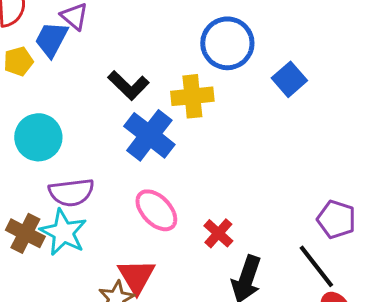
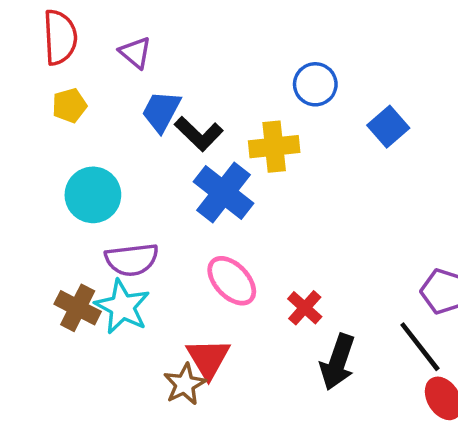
blue trapezoid: (51, 39) -> (161, 111), moved
blue circle: (227, 43) -> (315, 84), size x0.7

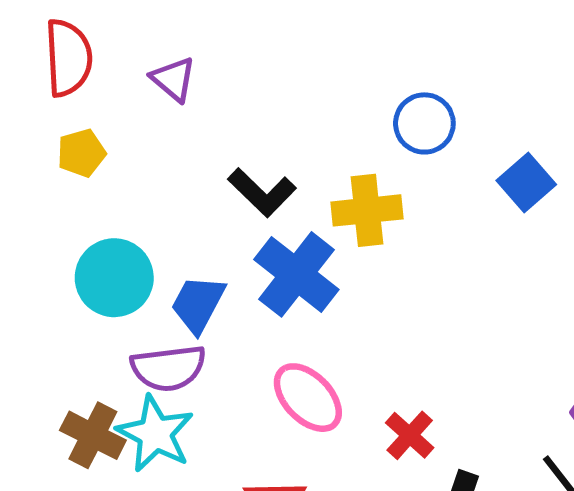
blue trapezoid: (161, 111) -> (198, 304), moved

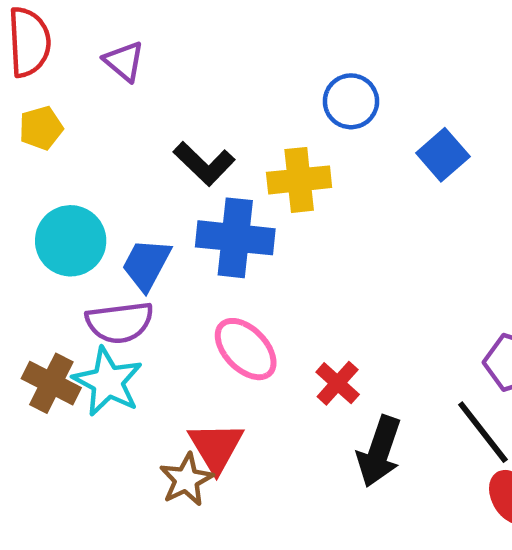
blue cross: (296, 274) -> (235, 238), turned -32

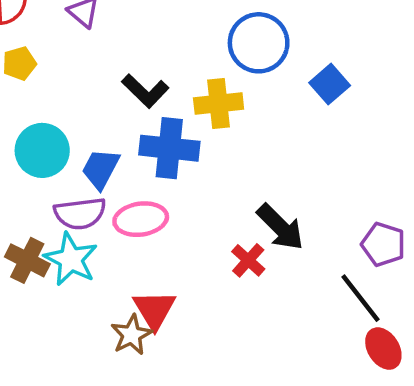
blue circle: (351, 101) -> (259, 43), size x1.4
pink ellipse: (246, 349) -> (141, 219), moved, turned -54
black arrow: (379, 451) -> (280, 227), moved, turned -64

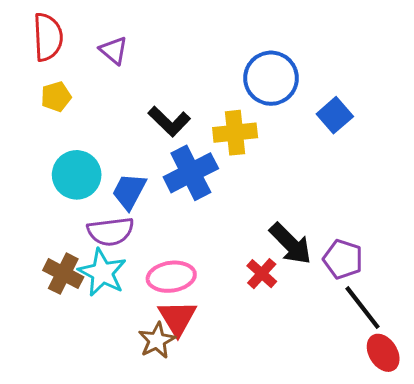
blue cross: (169, 148) -> (191, 173), turned -33
pink ellipse: (141, 219) -> (171, 277), moved
purple pentagon: (383, 244) -> (343, 259), moved

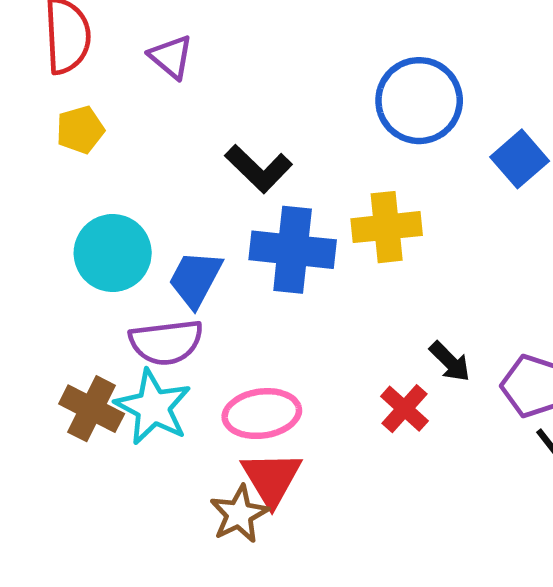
yellow cross: (235, 133) -> (387, 227), moved
blue cross: (191, 173) -> (293, 250), turned 33
black arrow: (291, 244) -> (450, 362), size x0.6

